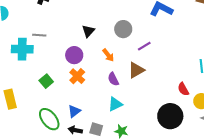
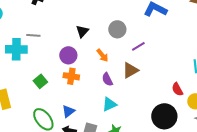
orange cross: (77, 76) -> (71, 76), turned -35

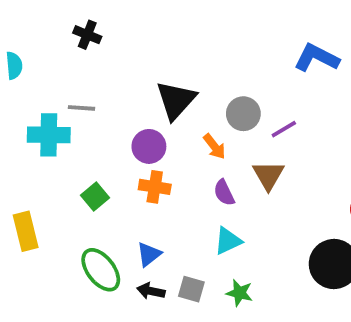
gray circle: (117, 29) -> (243, 114), moved
black triangle: (82, 31) -> (176, 100), size x1.6
brown triangle: (130, 70) -> (268, 175), turned -30

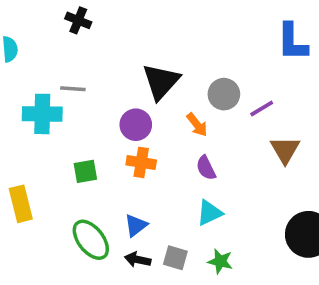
blue L-shape: (317, 58) -> (292, 42), turned -117
brown triangle: (268, 175) -> (285, 150), moved
green square: (95, 197) -> (85, 171), turned 30

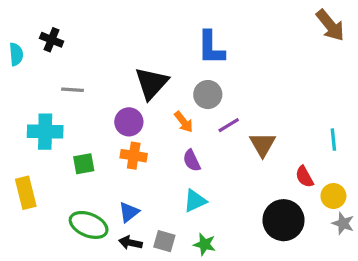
black cross: (78, 20) -> (52, 40), moved
blue L-shape: (292, 42) -> (211, 48), moved
purple line: (262, 108) -> (229, 125), moved
cyan cross: (42, 114) -> (45, 132), moved
green ellipse: (91, 240) -> (89, 225), turned -30

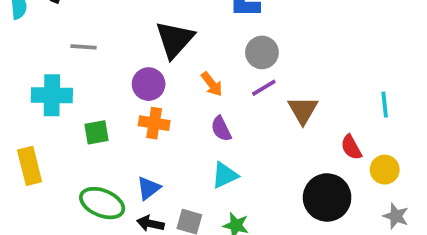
gray circle: (208, 95) -> (262, 52), moved
gray star: (343, 223) -> (396, 216), moved

